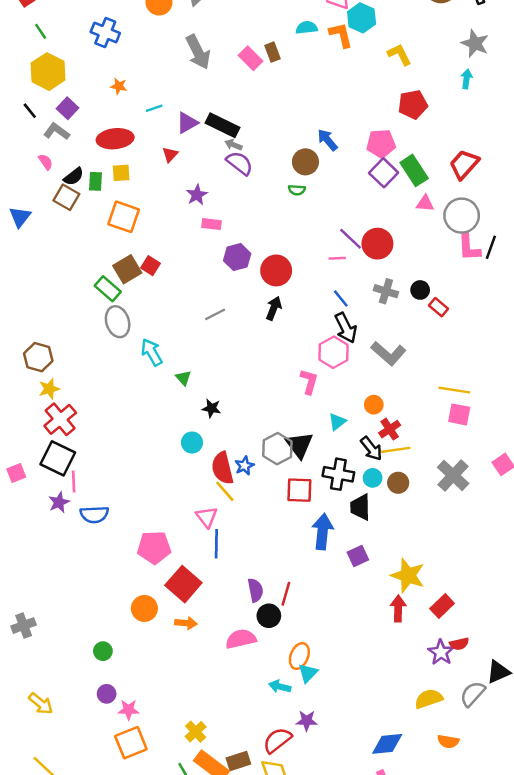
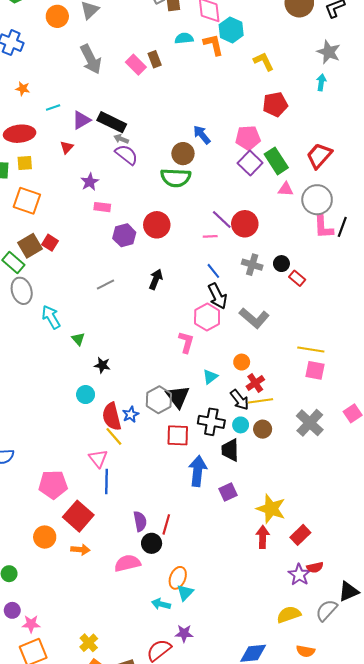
green semicircle: (297, 190) -> (176, 178), size x2.0
red circle: (276, 270) -> (157, 225), moved

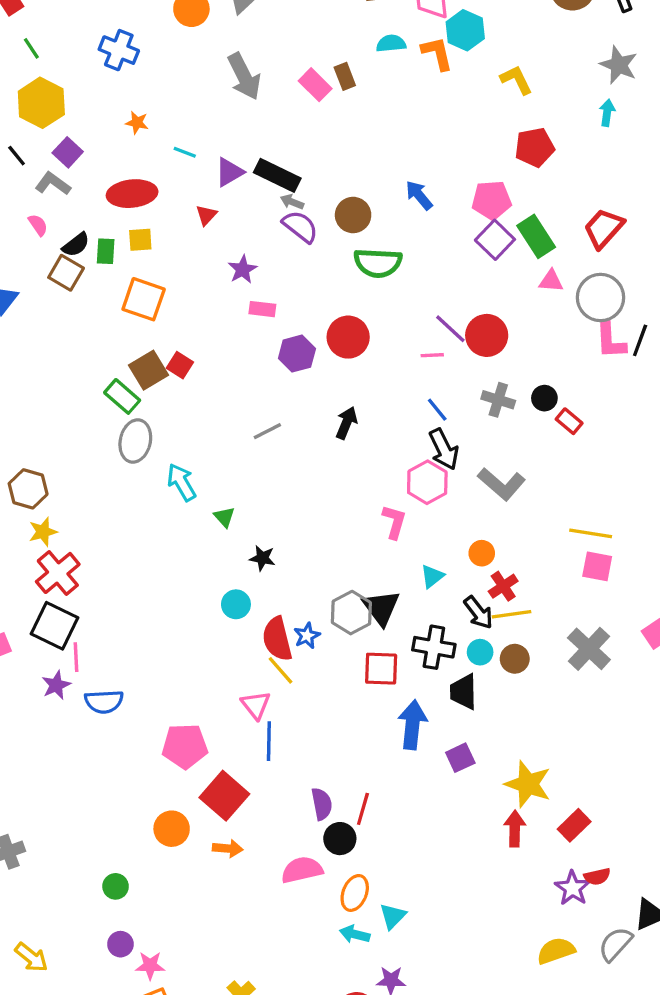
cyan line: (53, 107) -> (185, 152), turned 40
brown circle: (183, 154) -> (353, 215), moved
gray ellipse: (22, 291) -> (135, 441), turned 30
orange ellipse: (178, 578) -> (355, 893), moved

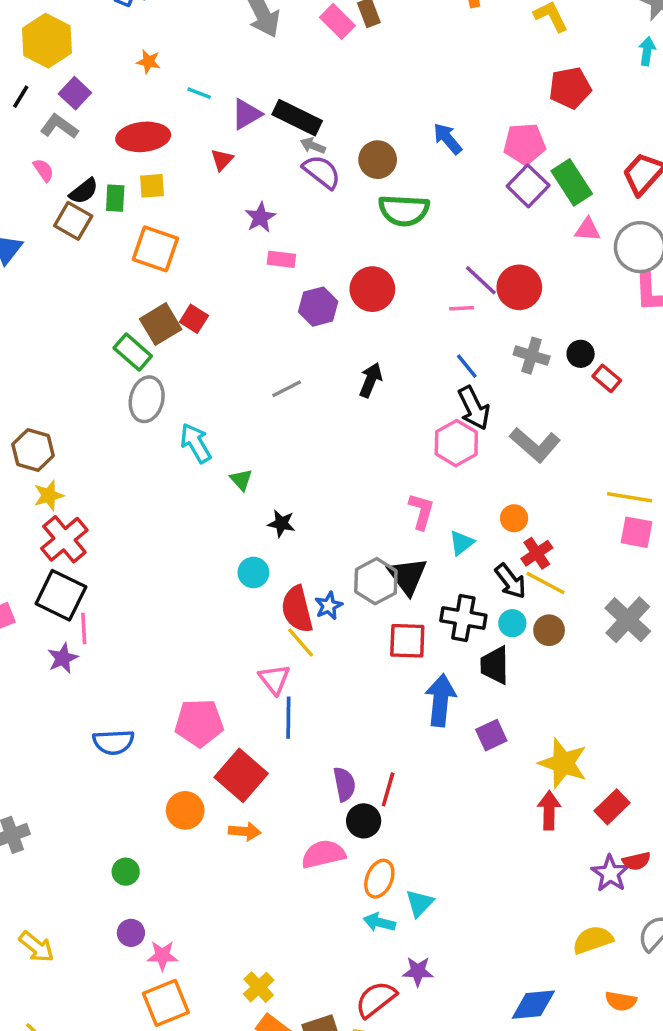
black line: (17, 156) -> (21, 97), turned 70
pink L-shape: (394, 522) -> (421, 511), moved
yellow line: (511, 614) -> (546, 583), turned 36
blue semicircle: (104, 702) -> (113, 742), moved

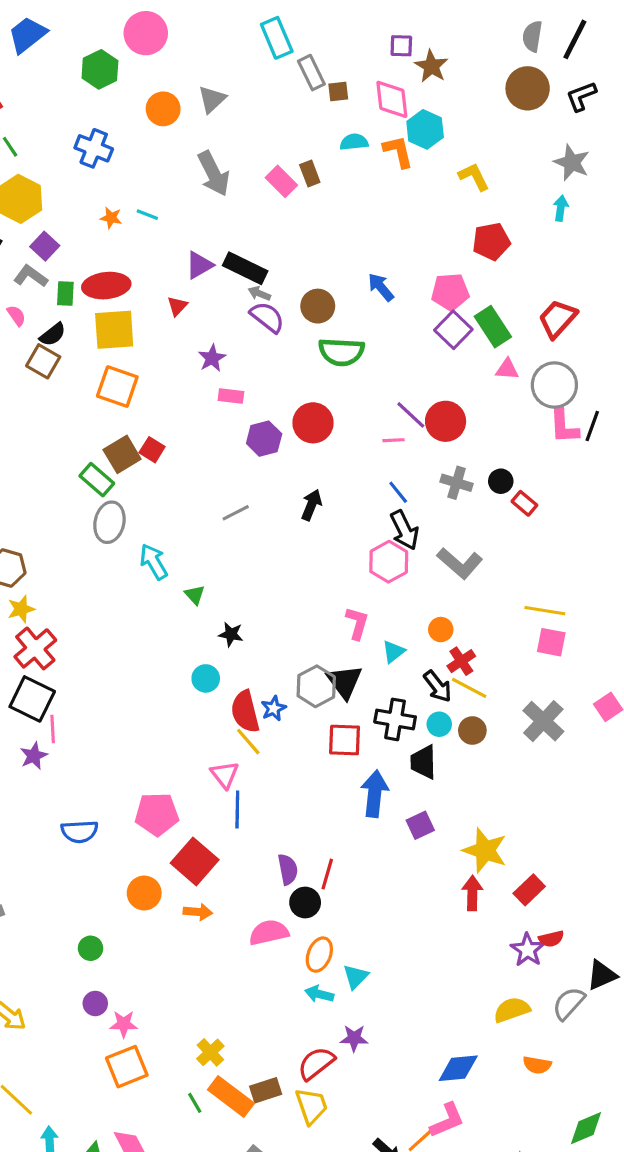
cyan line: (199, 93) -> (147, 215), moved
yellow square: (152, 186) -> (114, 330), size x1.8
green rectangle: (115, 198) -> (65, 293), moved

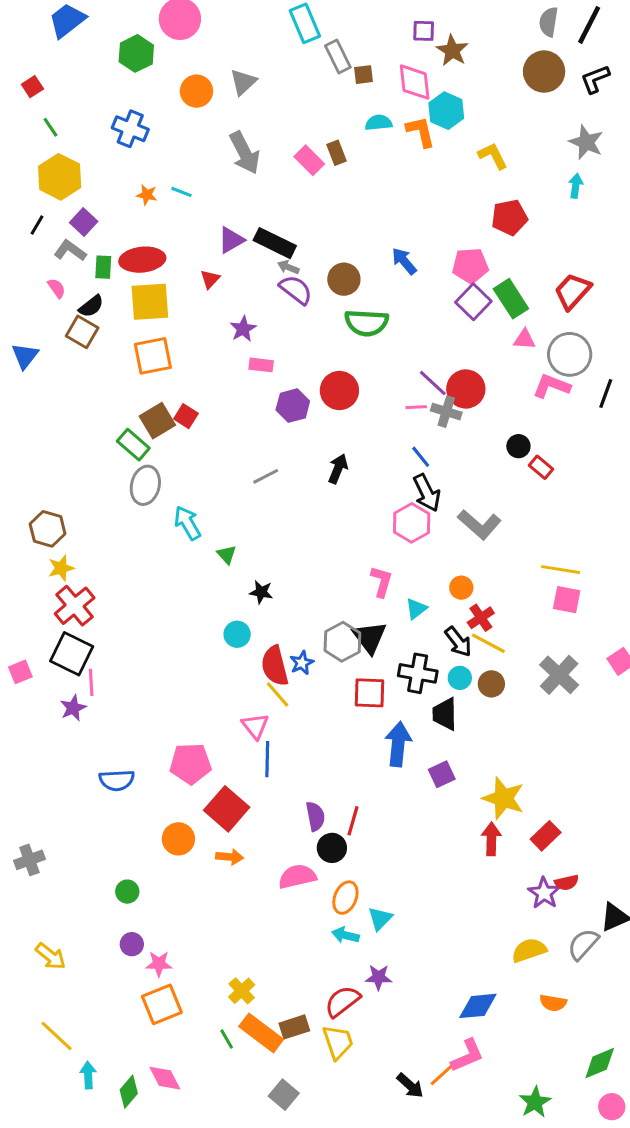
orange square: (117, 387) -> (153, 356), turned -30
pink L-shape: (564, 426) -> (552, 386), moved, turned 114
gray cross: (457, 483) -> (446, 412), moved

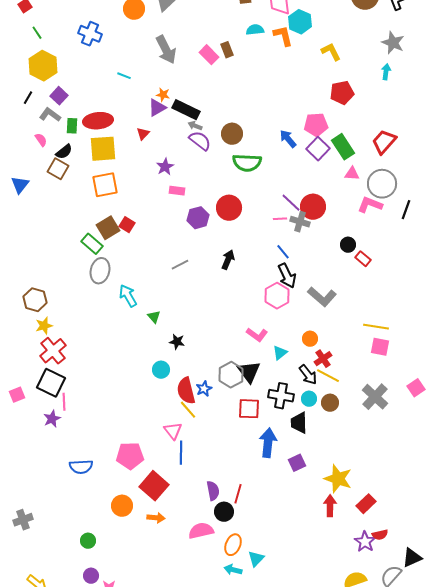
orange star: (147, 195) -> (163, 95), moved
blue arrow: (404, 261) -> (288, 139), moved
pink L-shape: (382, 582) -> (257, 335), turned 110

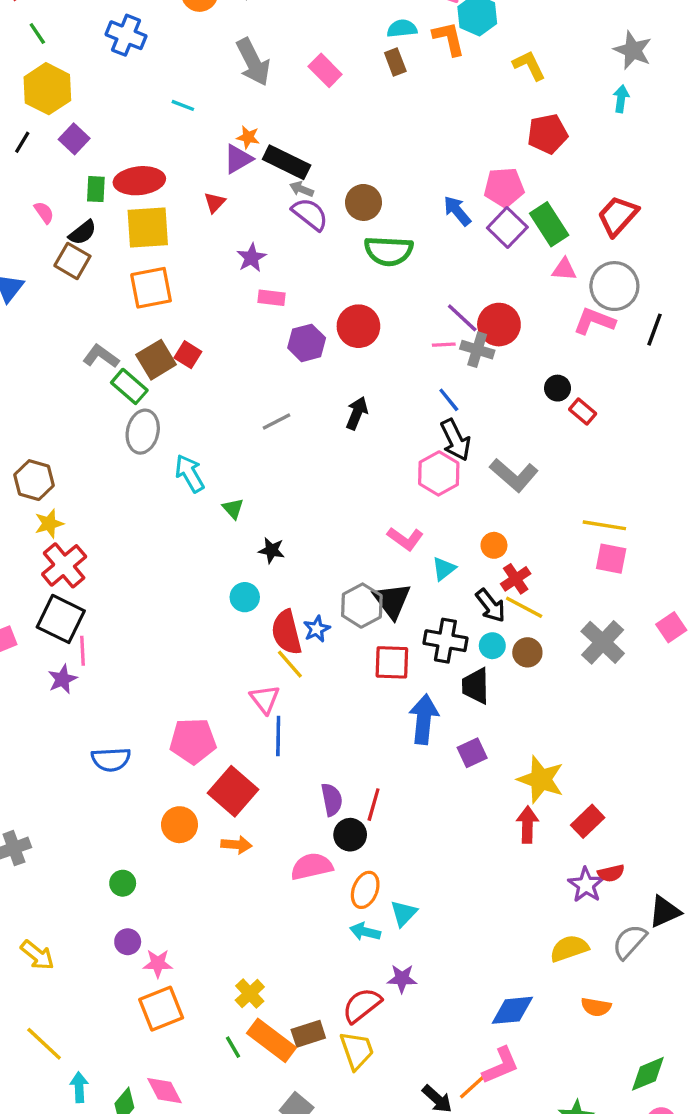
brown rectangle: (227, 50) -> (395, 62), moved
gray L-shape: (50, 115) -> (101, 356), moved

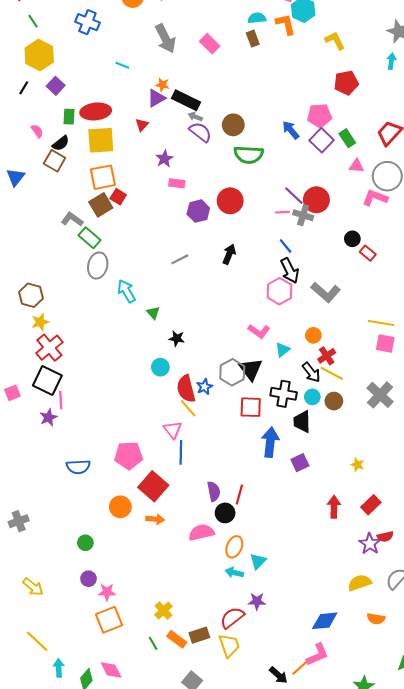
green rectangle: (549, 224) -> (347, 138), size x0.7
red square: (188, 355) -> (118, 197), moved
brown square: (156, 360) -> (101, 205), moved
yellow star: (541, 779) -> (357, 465), moved, size x0.5
orange rectangle: (272, 1040) -> (177, 639), size x0.7

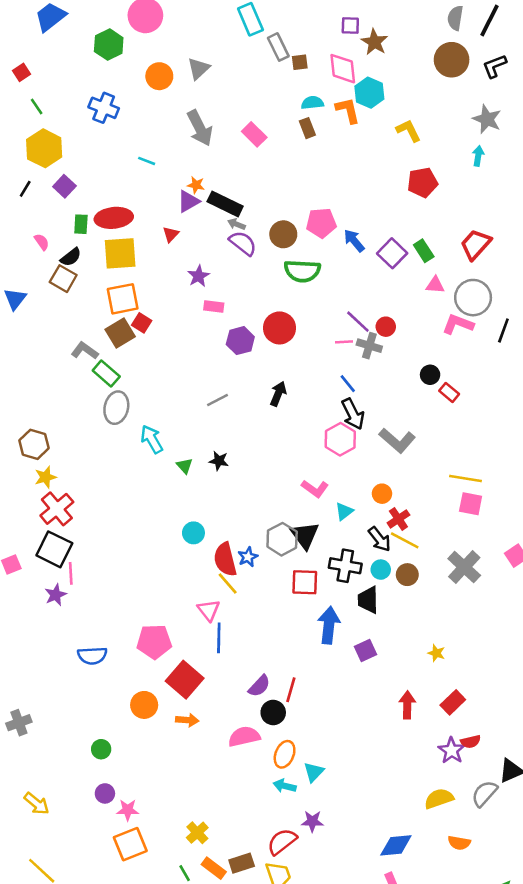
pink pentagon: (319, 116) -> (321, 223), moved
red circle: (316, 200) -> (386, 327), size x0.6
black star: (177, 338) -> (219, 461), moved
purple semicircle: (214, 491) -> (259, 686), turned 54

